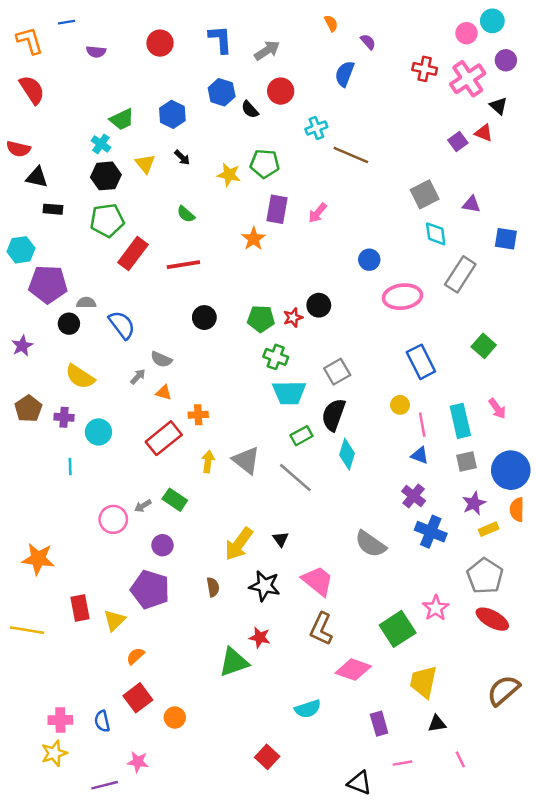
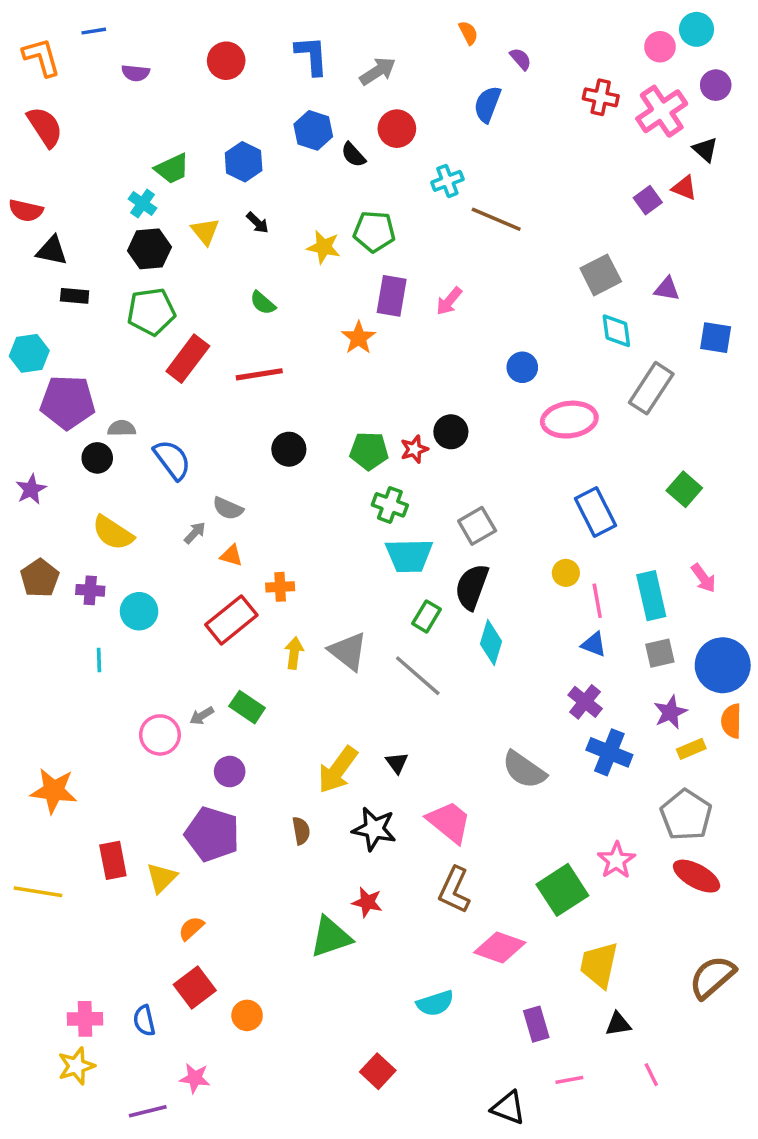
green rectangle: (302, 436) -> (426, 616), turned -30

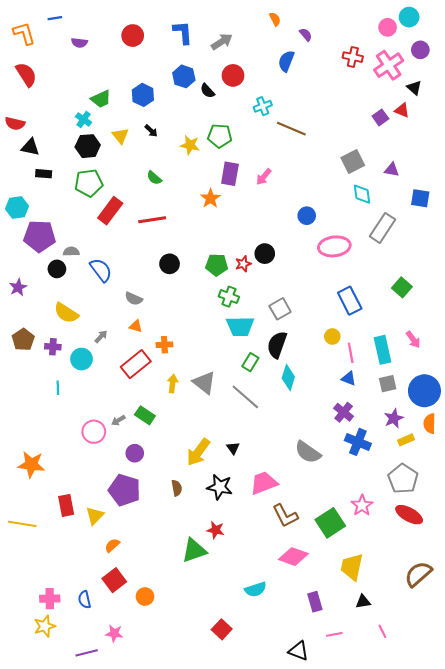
gray arrow: (195, 533) -> (101, 336), moved
pink trapezoid: (449, 822) -> (264, 483), turned -60
brown L-shape: (454, 890) -> (285, 516), moved, turned -52

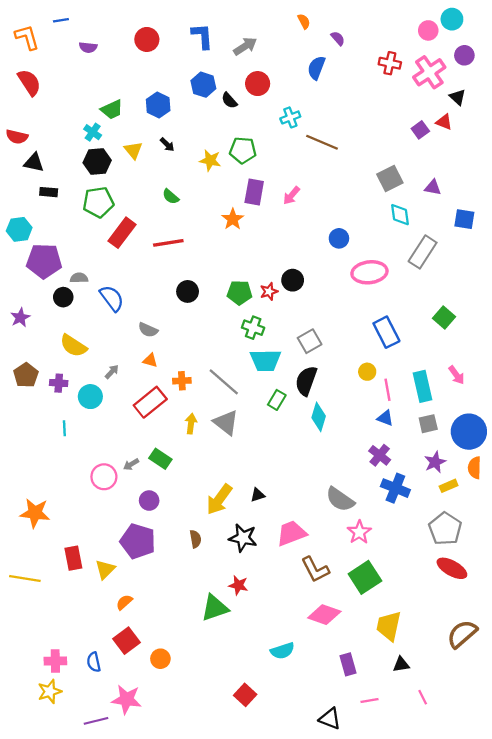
gray line: (245, 397) -> (224, 382), moved
black triangle: (233, 448) -> (258, 495), turned 48
pink star: (362, 505) -> (359, 532), moved
pink star: (114, 633) -> (127, 699), size x1.5

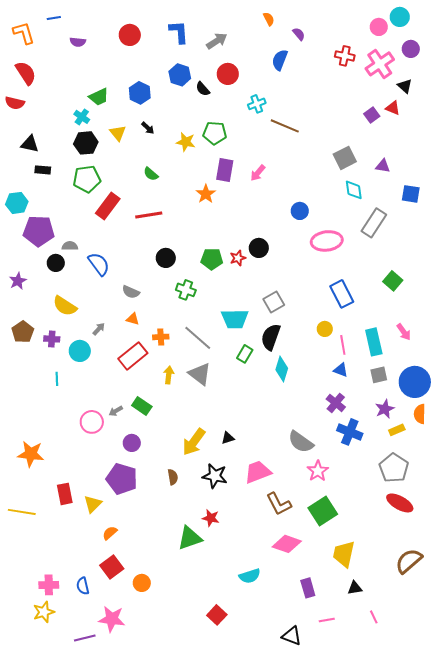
red semicircle: (17, 137) -> (15, 103), moved
green cross: (253, 328) -> (186, 290), moved

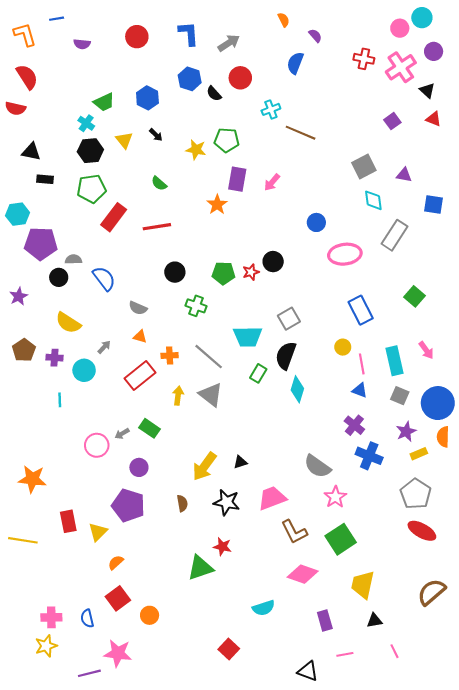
red triangle: (393, 108) -> (434, 119), moved
gray square: (379, 375) -> (400, 396), turned 36

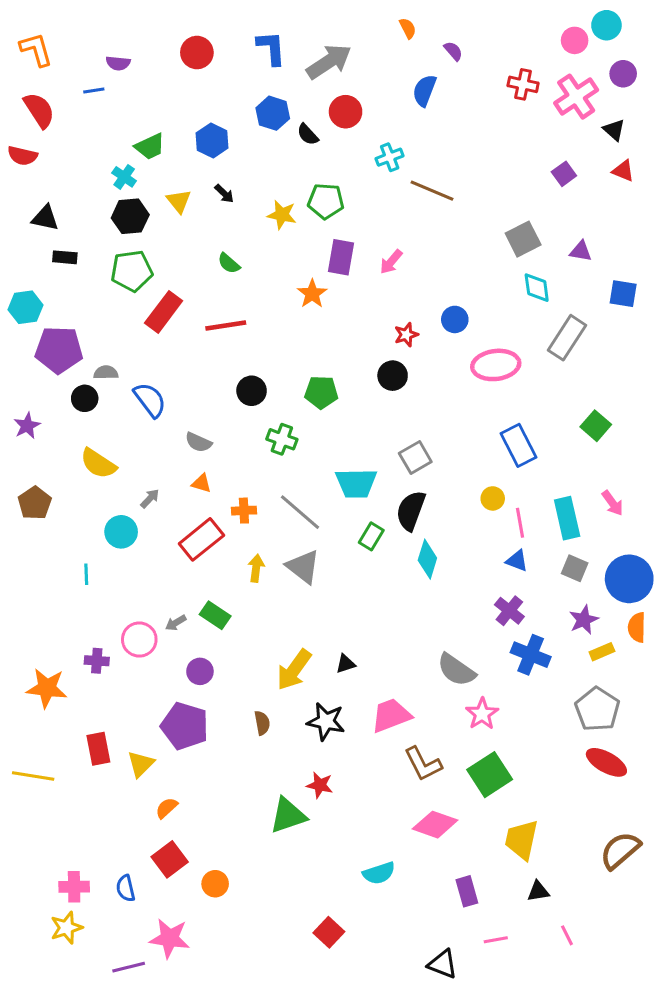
blue line: (57, 19) -> (94, 90), moved
gray arrow: (229, 43) -> (329, 62), size x1.4
red star: (251, 272) -> (406, 335), moved
purple cross: (54, 358) -> (97, 661), moved

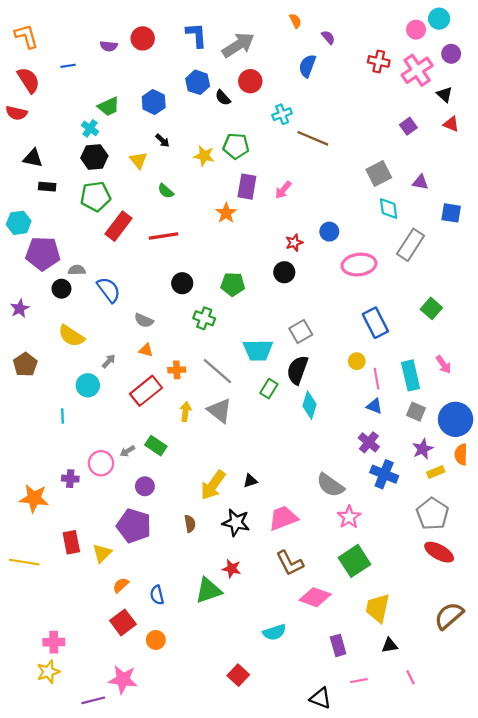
purple semicircle: (118, 63) -> (109, 46), moved
yellow triangle: (179, 201) -> (138, 160), moved
brown L-shape: (423, 764) -> (290, 563), moved
blue semicircle: (126, 888) -> (157, 595), moved

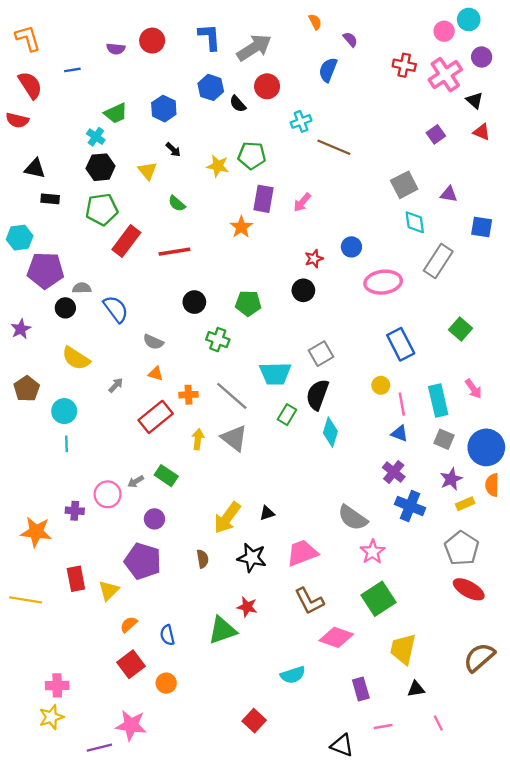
cyan circle: (88, 385) -> (64, 411), moved

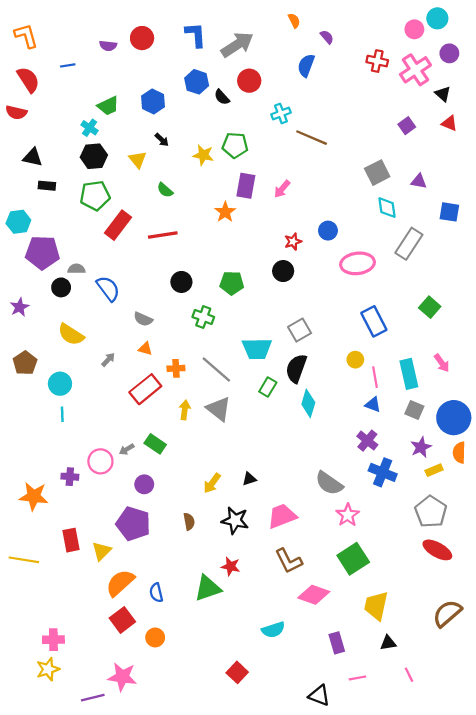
yellow arrow: (227, 518) -> (212, 483), size x0.7
orange semicircle: (129, 624) -> (120, 583), size x1.8

